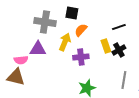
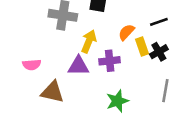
orange semicircle: (81, 30) -> (126, 32), moved
purple triangle: (38, 49) -> (78, 66), moved
brown triangle: (16, 77) -> (52, 92), moved

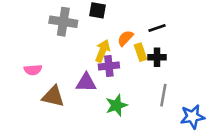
yellow arrow: (89, 41) -> (103, 51), moved
black cross: (159, 52) -> (157, 57), turned 30
purple triangle: (78, 66) -> (86, 82), moved

